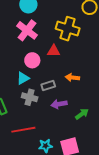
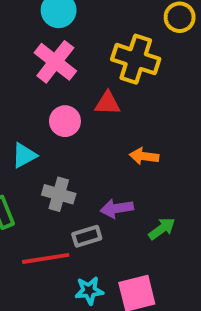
cyan triangle: (23, 78) -> (24, 155), moved
gray rectangle: (48, 86) -> (87, 236), moved

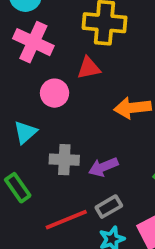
orange arrow: (144, 156) -> (132, 108), size x1.4
purple arrow: (117, 208) -> (103, 167), moved
gray rectangle: (87, 236) -> (109, 207), moved

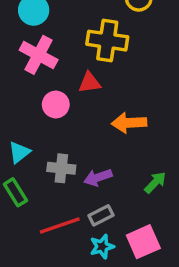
cyan triangle: (25, 132) -> (19, 152), moved

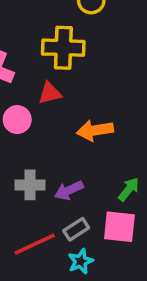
pink square: (143, 242) -> (119, 227), moved, turned 36

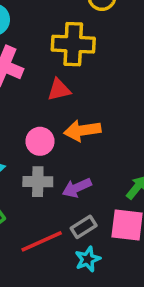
pink circle: (17, 120) -> (40, 141), moved
orange arrow: (95, 130) -> (82, 130), moved

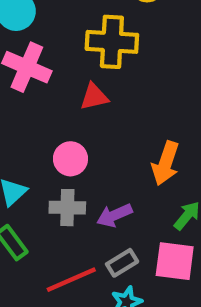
orange arrow: (82, 130) -> (166, 163), moved, turned -64

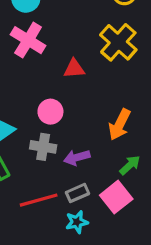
yellow cross: (112, 42) -> (118, 42), moved, turned 30
pink square: (175, 261) -> (116, 197), turned 36

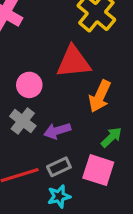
red triangle: (74, 69) -> (74, 62), moved, size x1.6
gray cross: (43, 147) -> (23, 121), turned 30
pink square: (116, 197) -> (98, 170), turned -32

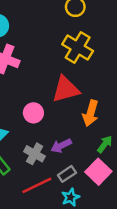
gray cross: (23, 121) -> (35, 154), moved
pink square: (98, 170) -> (98, 172), turned 35

